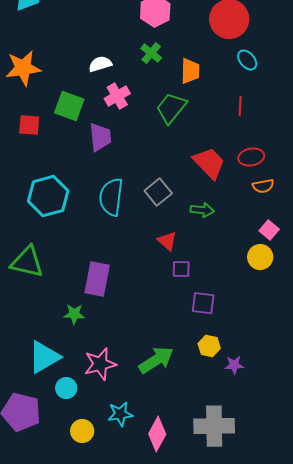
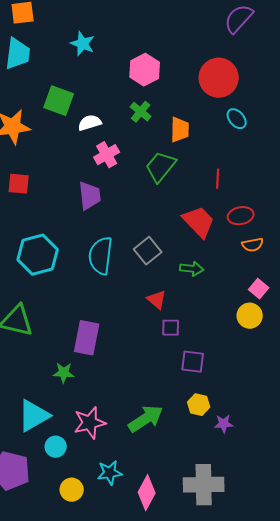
green square: (69, 106) -> (59, 101), moved
red line: (240, 106) -> (218, 179), moved

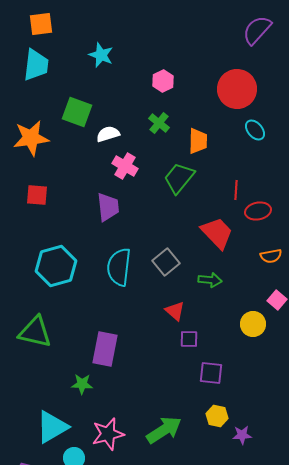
pink hexagon: (145, 70) -> (163, 81), size x0.7
pink cross: (107, 155) -> (125, 166), turned -30
red ellipse: (241, 216) -> (258, 211), moved
yellow circle: (250, 316) -> (253, 324), moved

